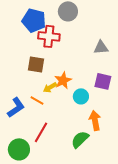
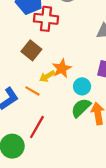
brown square: (36, 64) -> (31, 50), turned 30
green semicircle: (80, 139) -> (81, 108), moved

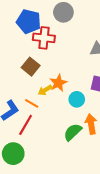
green semicircle: (81, 108) -> (73, 132), moved
red line: (37, 127) -> (26, 125), moved

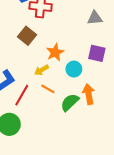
yellow arrow: (45, 90) -> (42, 70), moved
orange line: (32, 103) -> (48, 89), moved

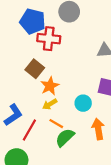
orange star: (55, 52) -> (50, 86), moved
green semicircle: (70, 102) -> (65, 138), moved

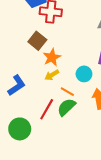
orange line: (56, 124) -> (67, 92), moved
red line: (29, 130) -> (47, 109), moved

